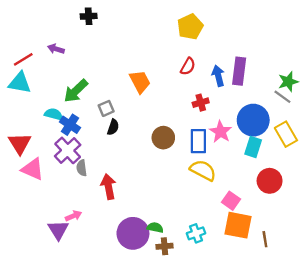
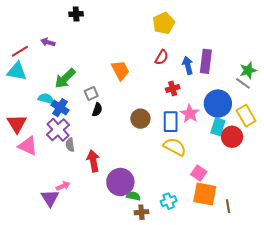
red circle: (270, 181) -> (232, 137), moved
purple circle: (133, 233) -> (120, 182), moved

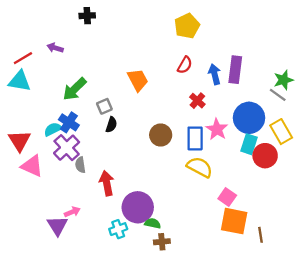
red cross: (173, 88) -> (197, 101), turned -32
cyan semicircle: (46, 99) -> (53, 129), moved, turned -42
cyan cross: (169, 201) -> (118, 229), moved

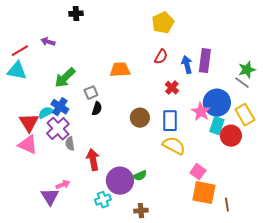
orange trapezoid: (138, 80) -> (120, 70), turned -65
pink star: (217, 129) -> (201, 112), moved
red triangle: (20, 141) -> (29, 123), moved
green semicircle: (153, 223) -> (140, 176), moved, turned 144

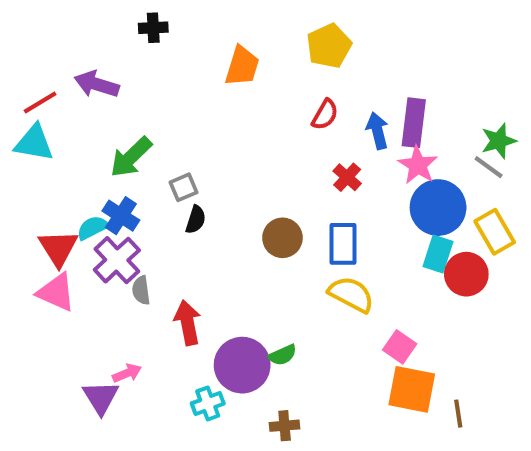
purple arrow: (48, 42) -> (97, 84), size x1.5
orange trapezoid: (120, 70) -> (242, 66), moved, turned 110
pink star: (201, 112) -> (418, 165), moved

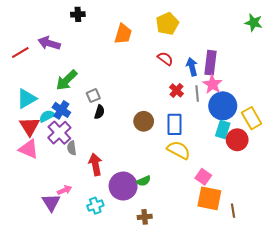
red semicircle: (325, 115) -> (165, 59), turned -84
green star: (499, 141) -> (254, 23), moved, turned 30
cyan triangle: (34, 143) -> (26, 99), moved, turned -40
gray line: (489, 167) -> (197, 94), moved, turned 49
cyan cross: (208, 403) -> (95, 206), moved

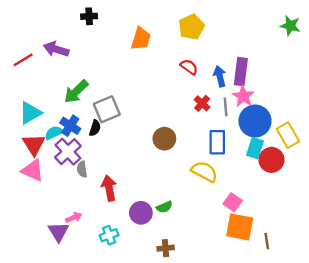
gray square: (93, 96) -> (107, 109), size x1.6
black semicircle: (99, 112) -> (95, 128), moved
blue rectangle: (174, 124) -> (217, 142), moved
purple circle: (123, 186) -> (141, 213), size x0.7

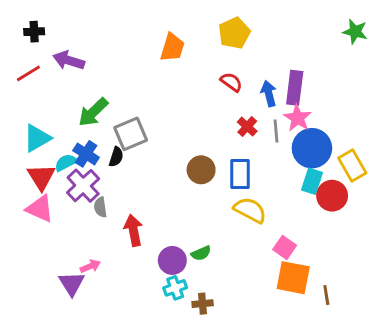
black cross: (89, 16) -> (34, 32), moved
blue rectangle: (217, 142) -> (240, 174), moved
cyan cross: (109, 235) -> (175, 288), moved

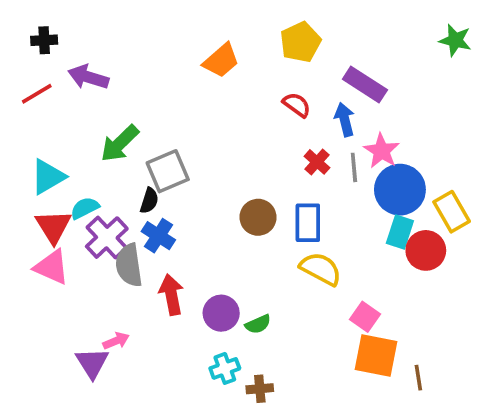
orange trapezoid: (172, 47) -> (221, 61), turned 32
purple rectangle: (295, 88) -> (365, 85), moved, turned -64
blue cross: (86, 154) -> (158, 236), moved
gray semicircle: (100, 207) -> (129, 265), size x1.6
purple circle: (172, 260) -> (221, 313), moved

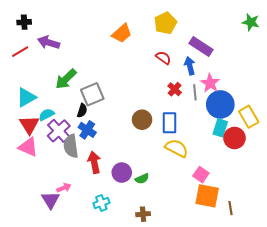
cyan cross: (225, 368) -> (101, 203), moved

